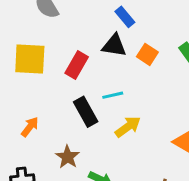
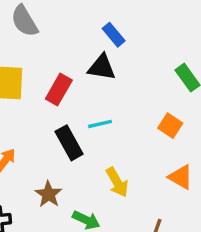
orange square: (147, 54) -> (170, 126), moved
yellow arrow: (128, 127) -> (117, 182), moved, turned 96

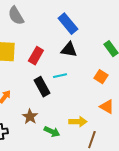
blue rectangle: (114, 35) -> (68, 24), size x1.5
black triangle: (102, 67) -> (69, 50), moved
yellow arrow: (117, 182) -> (78, 122), moved, turned -60

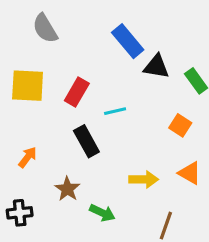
black triangle: (69, 50) -> (156, 67), moved
cyan line: (60, 76) -> (115, 111), moved
yellow arrow: (78, 122) -> (144, 179), moved

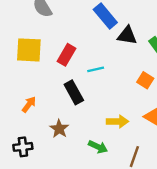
green arrow: (102, 213) -> (98, 147), moved

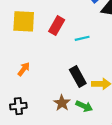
black rectangle: (74, 92) -> (78, 76), moved
brown star: (59, 129) -> (62, 103), moved

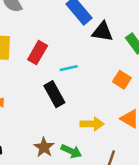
black rectangle: (78, 76) -> (54, 94), moved

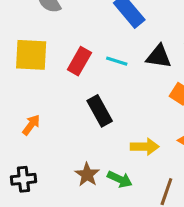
black triangle: (102, 32) -> (159, 56), moved
cyan line: (69, 68) -> (117, 61), moved, turned 30

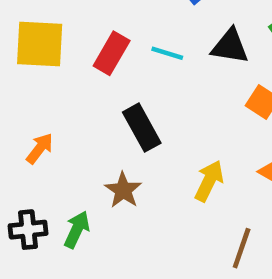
yellow arrow: (145, 147) -> (209, 181), turned -64
brown star: (87, 175) -> (123, 190), moved
green arrow: (120, 179) -> (77, 230), moved, turned -90

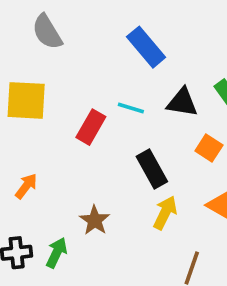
red rectangle: (112, 53) -> (91, 127), moved
black rectangle: (142, 128) -> (152, 169), moved

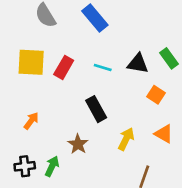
blue rectangle: (146, 47) -> (95, 18), moved
red rectangle: (91, 127) -> (64, 67), moved
black rectangle: (152, 169) -> (96, 109), moved

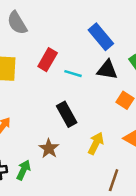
blue rectangle: (95, 18) -> (101, 37), moved
red rectangle: (64, 67) -> (48, 60), moved

